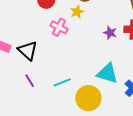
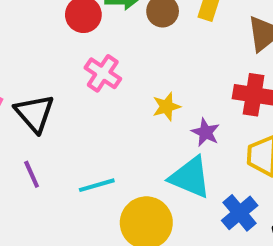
yellow star: (77, 12) -> (166, 107), moved
purple star: (110, 33) -> (206, 132), moved

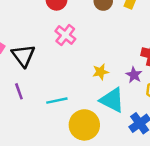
yellow star: (166, 107) -> (100, 72), moved
purple star: (206, 132) -> (134, 75), moved

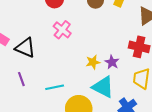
black triangle: (23, 56) -> (25, 48), turned -30
purple star: (134, 75) -> (112, 62), moved

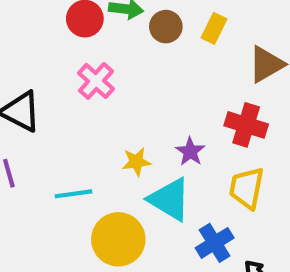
yellow star: (93, 62) -> (136, 162), moved

